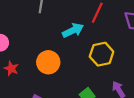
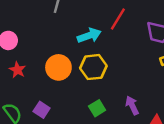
yellow hexagon: (102, 54) -> (93, 67), moved

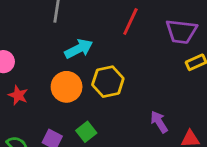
cyan arrow: (89, 35) -> (79, 49), moved
green square: (97, 108) -> (86, 132), moved

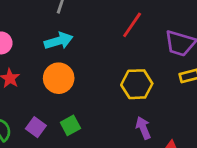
cyan arrow: (79, 49) -> (59, 41), moved
yellow hexagon: (108, 82) -> (137, 84), moved

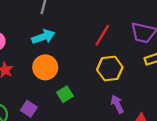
red line: (132, 25) -> (102, 35), moved
green square: (70, 125) -> (65, 94), moved

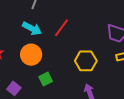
red line: (102, 35) -> (61, 28), moved
cyan arrow: (43, 37) -> (32, 28), turned 42

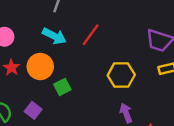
orange circle: (31, 55) -> (40, 67), moved
green square: (46, 79) -> (62, 87), moved

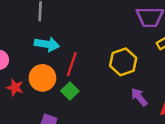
red line: (91, 35) -> (72, 64), moved

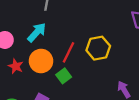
cyan arrow: (47, 44) -> (37, 32), moved, turned -65
yellow hexagon: (123, 62) -> (98, 48), moved

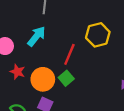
yellow hexagon: (98, 48) -> (98, 35), moved
orange circle: (41, 61) -> (43, 79), moved

